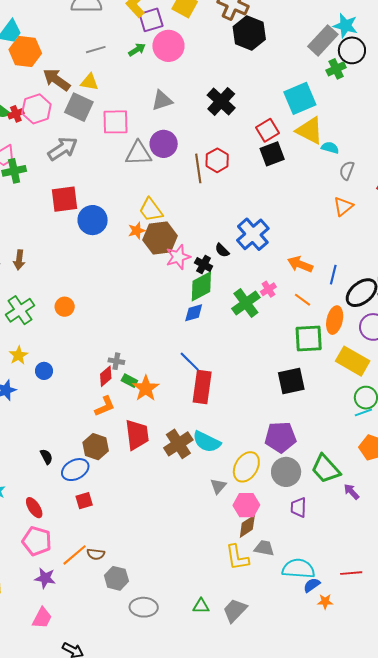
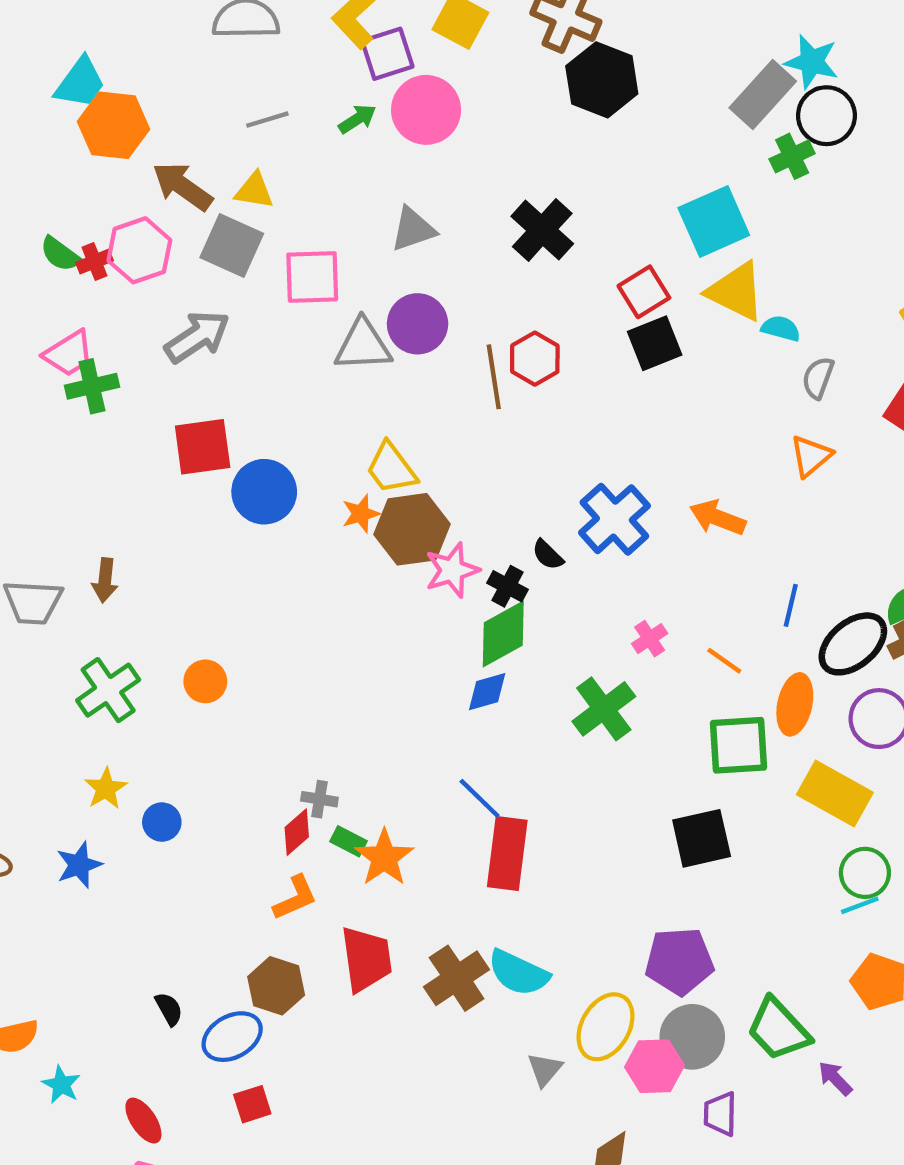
orange arrow: (300, 264) -> (718, 518), moved
green cross: (246, 303) -> (604, 709), moved
pink hexagon: (246, 505) -> (655, 1066), moved

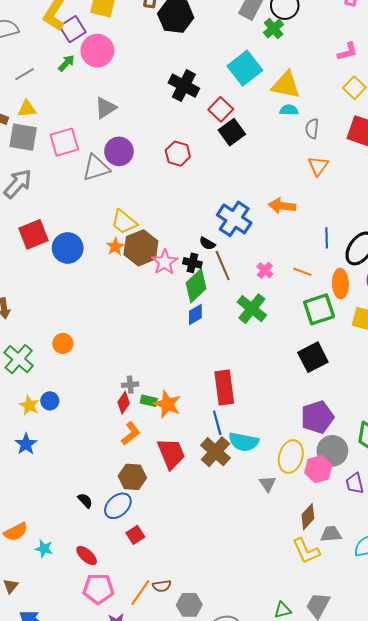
black cross: (542, 230) -> (184, 86), moved
yellow triangle: (736, 291) -> (286, 85), moved
brown line: (494, 377) -> (223, 265), moved
blue line: (480, 798) -> (217, 423), moved, turned 45
blue circle: (162, 822) -> (50, 401), moved

